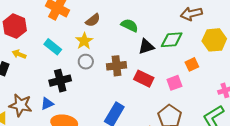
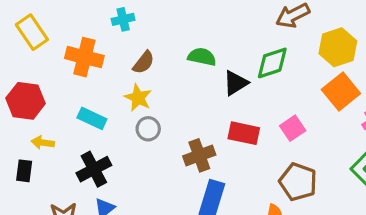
orange square: (192, 64) -> (341, 92), moved, size x1.6
brown cross: (117, 66) -> (199, 155), moved
black cross: (60, 81) -> (94, 169), moved

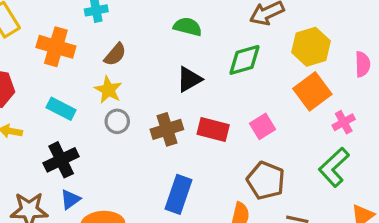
green semicircle: (202, 57) -> (188, 27), moved
black triangle: (236, 83) -> (189, 79), moved
brown cross: (199, 155) -> (167, 129), moved

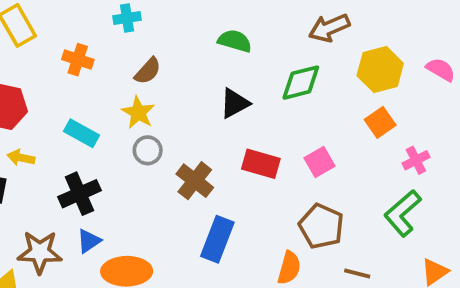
orange cross: (56, 47) -> (78, 60), size x0.7
pink semicircle: (363, 64) -> (441, 70), moved, turned -60
orange square: (312, 91) -> (380, 122), size x0.7
brown cross: (167, 129) -> (195, 181), moved, turned -36

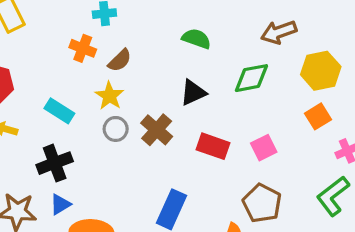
orange cross: (78, 60) -> (83, 48), moved
brown cross: (195, 181) -> (157, 130), moved

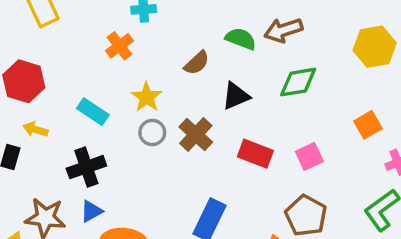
brown arrow: (279, 32) -> (283, 30), moved
orange cross: (83, 48) -> (120, 46), turned 30
brown semicircle: (120, 60) -> (197, 63), moved
yellow hexagon: (321, 71) -> (375, 47), moved

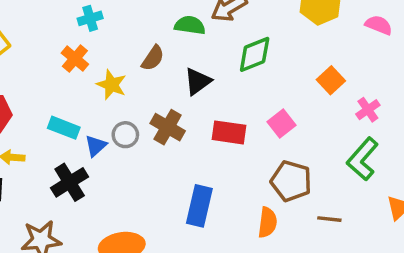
yellow star: (147, 97) -> (111, 85), moved
blue triangle: (91, 211) -> (96, 146), moved

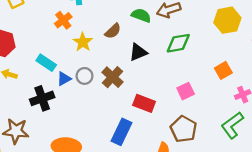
red rectangle: (229, 132) -> (144, 103), moved

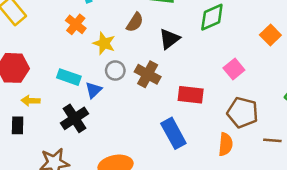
gray circle: (84, 76) -> (115, 71), moved
blue rectangle: (121, 132) -> (173, 133), turned -40

